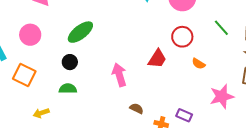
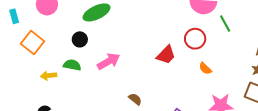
green line: (221, 28) -> (225, 24), moved
pink arrow: (119, 75) -> (108, 61), moved, turned 65
yellow arrow: (41, 113) -> (48, 76), moved

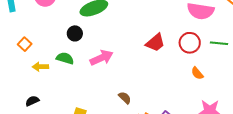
green line: (225, 24) -> (219, 43), moved, turned -60
orange square: (33, 43) -> (25, 44), moved, size x0.6
red trapezoid: (166, 55) -> (155, 43), moved

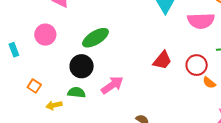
black circle: (75, 33) -> (82, 66), size x1.5
red circle: (190, 43) -> (197, 65), moved

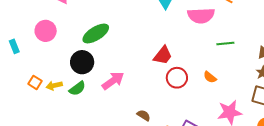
red circle: (197, 65) -> (177, 78), moved
green semicircle: (76, 92) -> (77, 88), turned 138
yellow arrow: (54, 105) -> (54, 86), moved

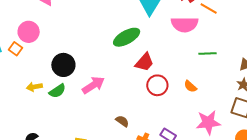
green ellipse: (96, 34) -> (127, 37), moved
orange square: (35, 82) -> (16, 49), moved

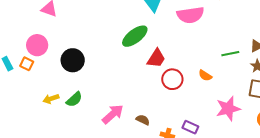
green line: (207, 53) -> (230, 54), moved
black circle: (63, 65) -> (73, 60), moved
pink arrow: (93, 85) -> (113, 114), moved

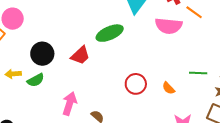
red trapezoid: (156, 58) -> (80, 55), moved
black circle: (73, 60) -> (42, 54), moved
pink arrow: (113, 114) -> (70, 104), turned -45

